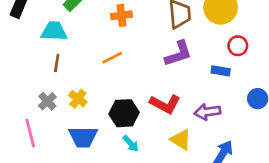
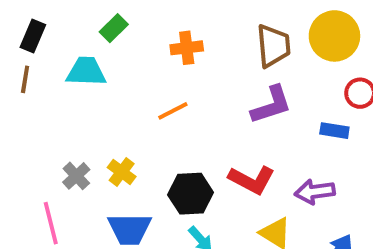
brown line: (57, 63) -> (25, 79), moved

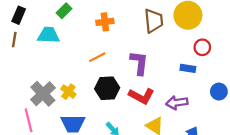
purple L-shape: (271, 105) -> (139, 63), moved, turned -65
gray cross: (76, 176) -> (43, 94), size x1.6
black hexagon: (191, 194) -> (107, 88), moved

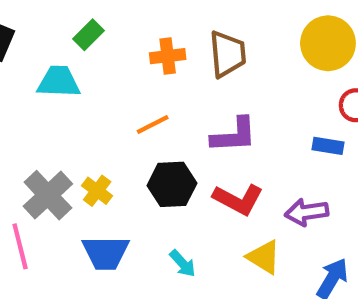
brown trapezoid: (154, 21) -> (227, 54), moved
purple L-shape: (139, 63) -> (234, 135), turned 80

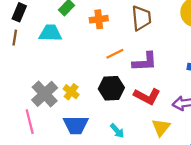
orange cross: (168, 56) -> (99, 19), moved
orange line: (153, 125) -> (115, 54), moved
yellow triangle: (264, 257) -> (161, 127), turned 36

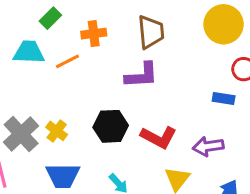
orange line: (115, 54) -> (67, 61), moved
purple L-shape: (145, 62) -> (142, 75), moved

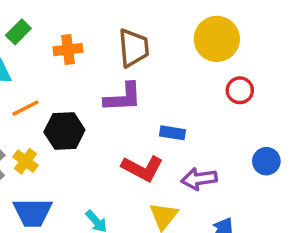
orange line: (67, 61) -> (25, 108), moved
blue rectangle: (224, 98) -> (172, 133), moved
black hexagon: (111, 126) -> (64, 131), moved

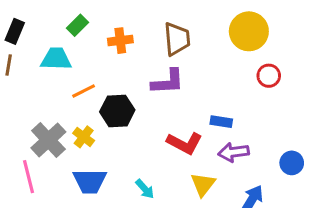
blue rectangle: (172, 133) -> (221, 122), moved
blue circle: (266, 161) -> (292, 163), moved

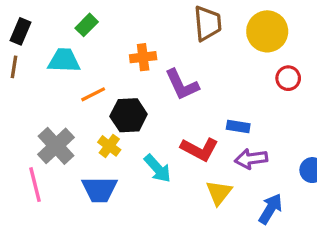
brown trapezoid: (177, 39) -> (208, 23), moved
orange cross: (120, 41) -> (143, 57), moved
purple L-shape: (168, 82) -> (182, 85), turned 68
yellow cross: (84, 137) -> (109, 146), moved
cyan arrow: (145, 189) -> (158, 168), moved, size x1.4

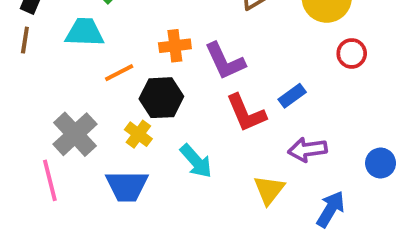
orange cross: (143, 57) -> (175, 46), moved
blue rectangle: (238, 127) -> (292, 96), moved, turned -45
red L-shape: (199, 149) -> (246, 113), moved, turned 39

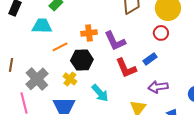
brown line: (25, 40) -> (11, 65), moved
red circle: (352, 53) -> (161, 33), moved

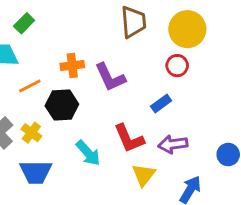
red L-shape: (126, 68) -> (129, 138), moved
yellow cross: (70, 79) -> (31, 133), moved

